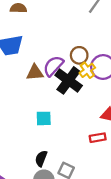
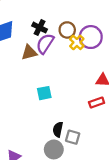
black cross: (69, 80) -> (40, 28), moved, size x0.6
black semicircle: (41, 159) -> (58, 129), moved

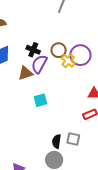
cyan square: (44, 93) -> (40, 100), moved
gray square: (73, 137) -> (73, 139), moved

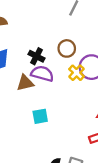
brown circle: (59, 50) -> (67, 48), moved
purple semicircle: (39, 64) -> (42, 74), turned 72

